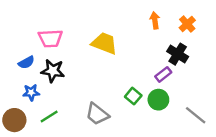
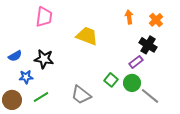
pink trapezoid: (50, 38) -> (44, 17), moved, turned -80
blue semicircle: (26, 62) -> (15, 56), moved
gray line: (196, 115) -> (150, 96), moved

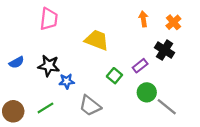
purple rectangle: (136, 62) -> (140, 66), moved
blue star: (26, 77) -> (67, 81), moved
green square: (111, 80) -> (114, 76), moved

